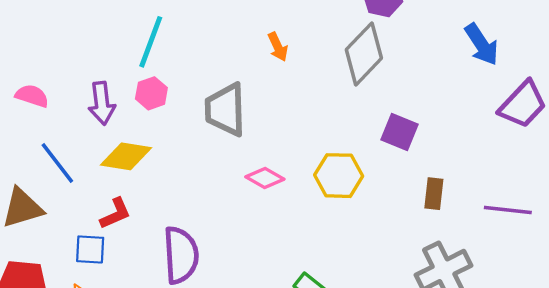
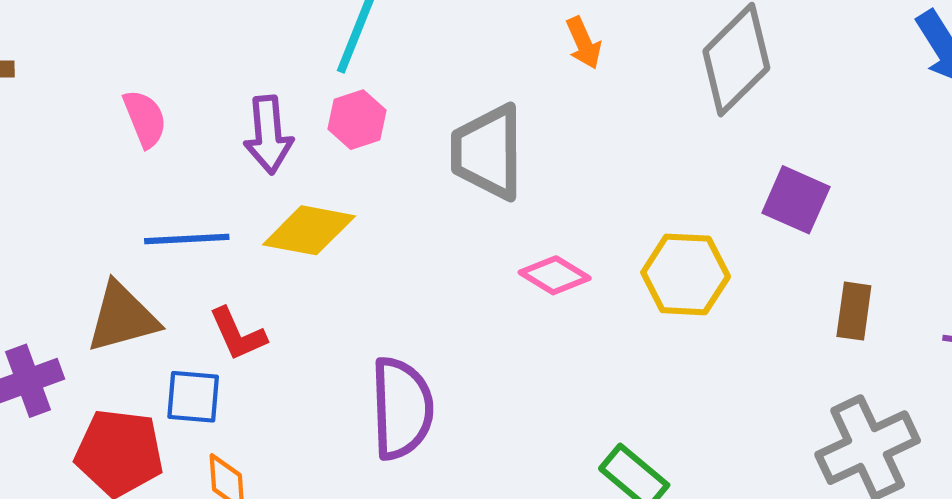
pink semicircle: (32, 96) -> (145, 119), turned 48
blue line: (57, 163) -> (187, 239), turned -57
red L-shape: (115, 213) -> (238, 334), moved, turned 88
blue square: (90, 249) -> (193, 397), moved

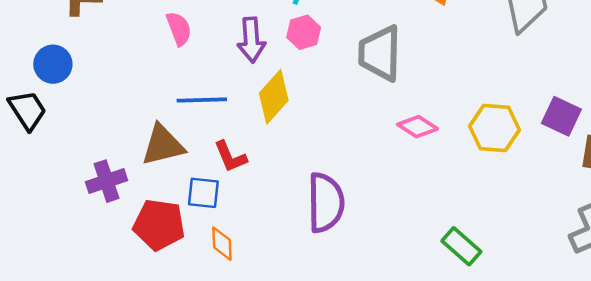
purple square: (796, 200) -> (561, 116), moved
yellow diamond: (309, 230) -> (274, 97), turned -60

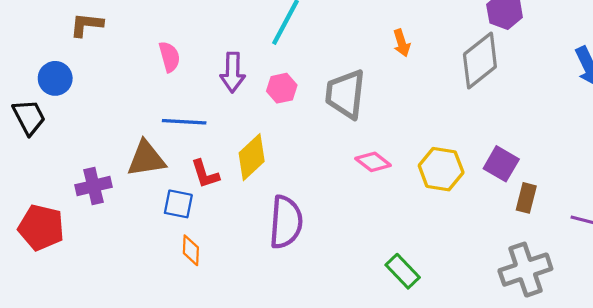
pink hexagon: (304, 32) -> (282, 88), moved
yellow diamond: (274, 97) -> (252, 157), moved
red pentagon: (159, 225) -> (41, 228), moved

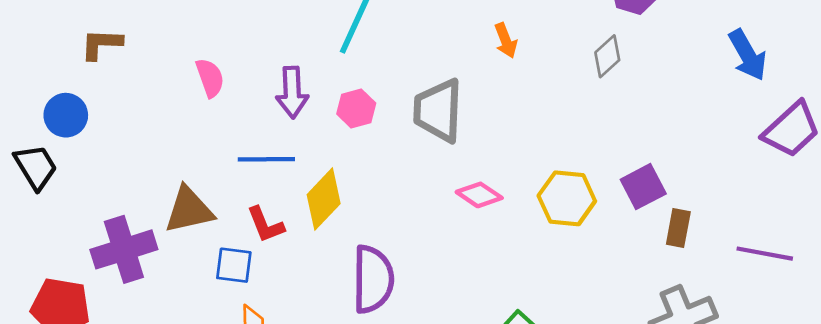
gray diamond: (480, 61) -> (607, 56), size x0.6
blue line: (184, 122) -> (266, 159), moved
purple square: (501, 164) -> (643, 187), turned 36
purple cross: (94, 186) -> (124, 249), size x1.4

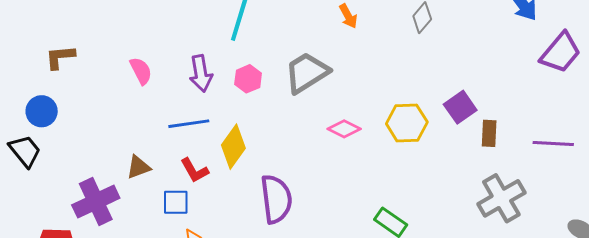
gray trapezoid: (438, 111) -> (307, 73), turned 63
brown triangle: (189, 210) -> (138, 167), size x0.7

